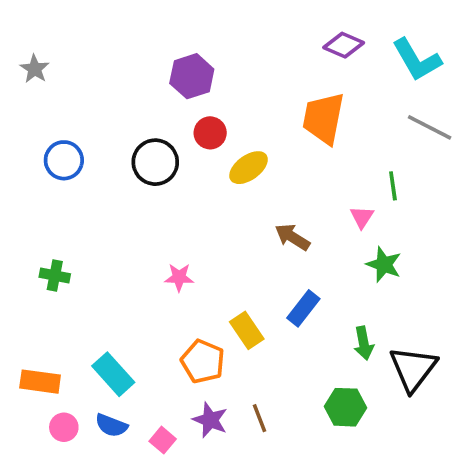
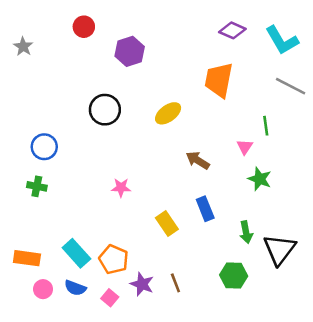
red circle: (210, 133) -> (84, 27), moved
blue circle: (64, 160) -> (44, 147), moved
blue rectangle: (303, 308) -> (205, 209), turned -60
orange pentagon: (203, 361) -> (114, 259), moved

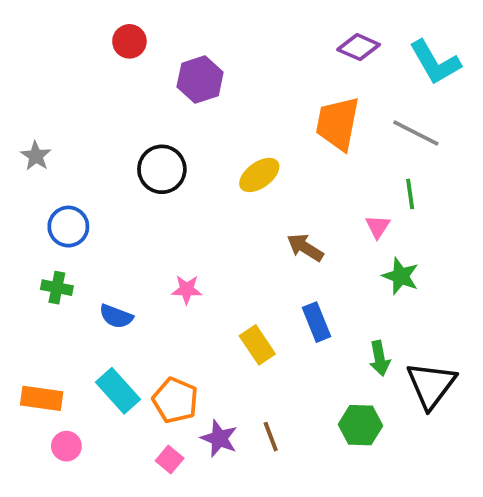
gray star: (23, 47) -> (36, 156), moved
gray line: (291, 86) -> (416, 133), moved
blue semicircle: (75, 288) -> (116, 316), moved

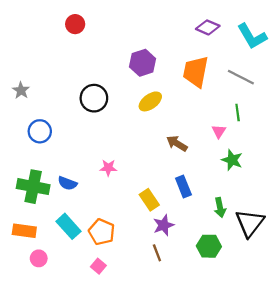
purple hexagon: (200, 80) -> (143, 63), moved
green cross: (57, 288) -> (33, 187), moved, size x1.8
purple star: (219, 438) -> (164, 225), moved, turned 30

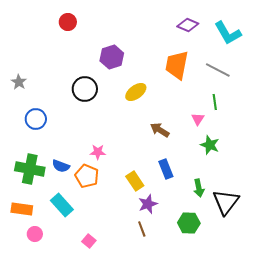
purple hexagon: (143, 63) -> (112, 57), moved
orange pentagon: (102, 232) -> (87, 176), moved

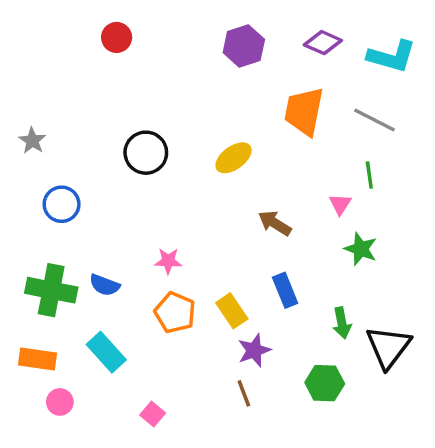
cyan L-shape: (228, 33) -> (392, 56), turned -44
purple hexagon: (112, 57) -> (244, 46), moved
orange pentagon: (87, 176) -> (175, 313), moved

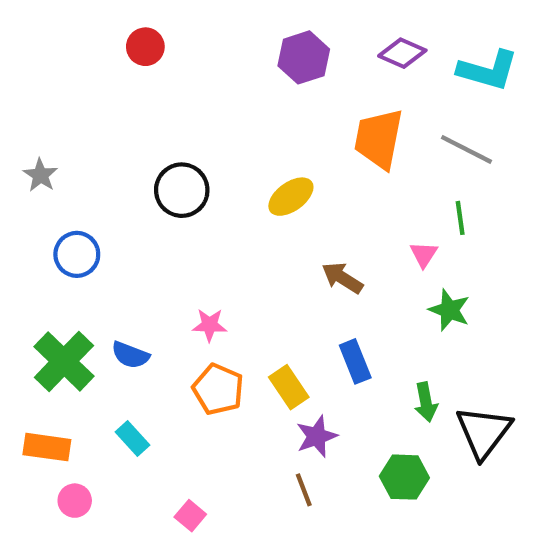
green cross: (51, 290) -> (64, 361), turned 33
cyan rectangle: (106, 352) -> (132, 439), size x0.7

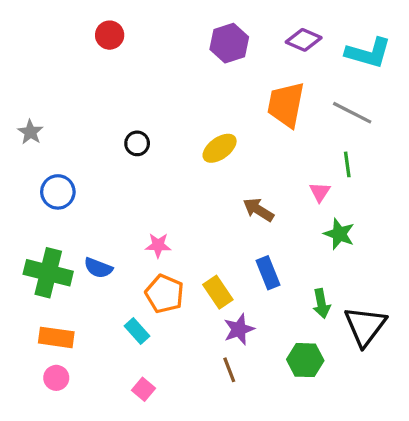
black circle: (182, 190) -> (137, 143), size x0.6
green cross: (64, 361) -> (48, 273), turned -30
cyan rectangle: (132, 439) -> (137, 331), moved
orange rectangle: (47, 447) -> (56, 337), moved

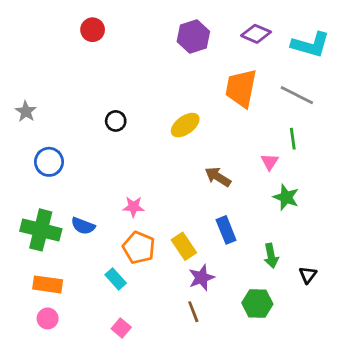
black triangle: (365, 326) -> (308, 275), size x0.5

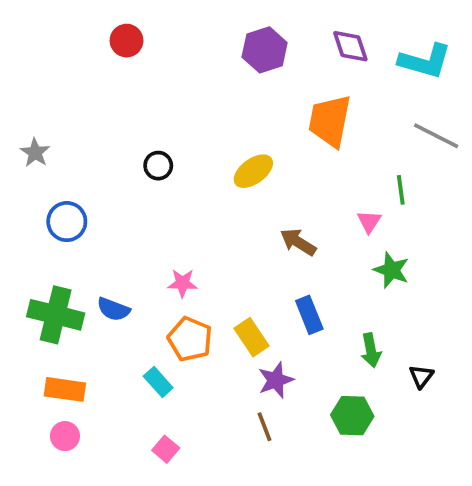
purple diamond: (256, 34) -> (350, 46), turned 48
gray line: (297, 95) -> (436, 136), moved

